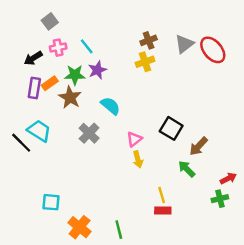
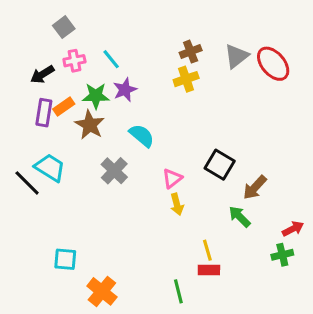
green line: (119, 230) -> (178, 291), moved

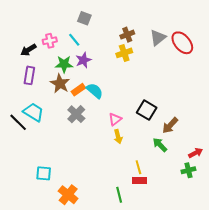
gray square: (64, 27) -> (84, 18), moved, turned -32
orange rectangle: (64, 107) -> (78, 90), moved

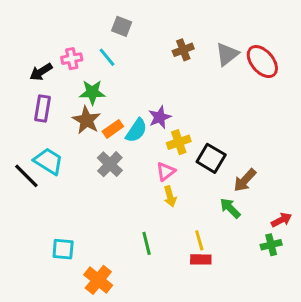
yellow cross: (124, 53) -> (179, 142), moved
purple star: (83, 60) -> (160, 117), moved
cyan semicircle: (95, 91) -> (136, 130), turned 84
green line: (119, 195) -> (147, 243), moved

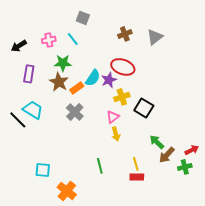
red ellipse: (262, 62) -> (123, 67), moved, turned -30
black arrow: (41, 72) -> (19, 46), moved
cyan semicircle: (136, 130) -> (93, 78), moved
brown arrow: (245, 180) -> (167, 155), moved

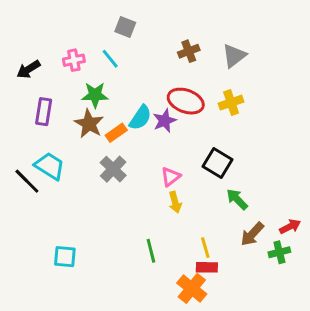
yellow cross: (122, 97) -> (231, 103), moved
green arrow: (157, 142) -> (237, 199), moved
orange cross: (67, 191) -> (192, 288), moved

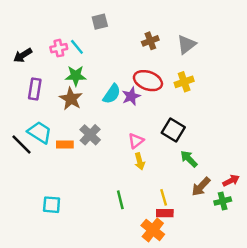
gray square: (125, 27) -> (100, 22), turned -35
cyan line: (110, 59) -> (77, 47), moved
orange rectangle: (116, 133) -> (65, 144), moved, turned 35

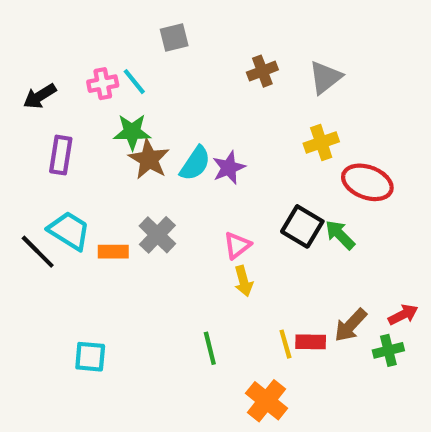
red ellipse: (148, 81) -> (367, 182), moved
brown star: (71, 99) -> (149, 159), moved
green arrow: (189, 159) -> (340, 235), moved
red rectangle: (165, 213) -> (311, 342), moved

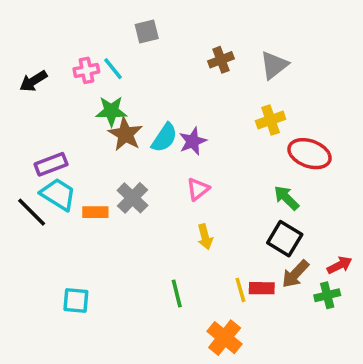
purple rectangle: (61, 155) -> (51, 164), moved, turned 60
black square: (302, 226) -> (285, 239), moved
pink triangle: (237, 245) -> (198, 189), moved

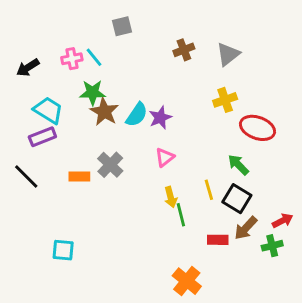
cyan trapezoid: (58, 194) -> (48, 110), moved
yellow line: (240, 290) -> (209, 190), moved
green line: (177, 293) -> (181, 215), moved

